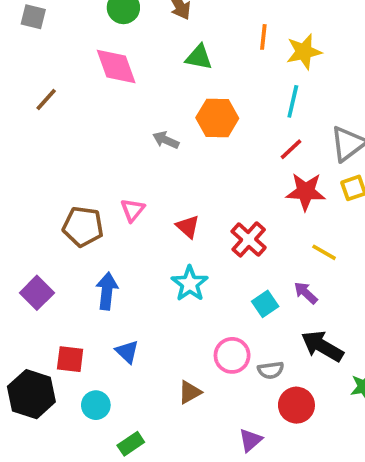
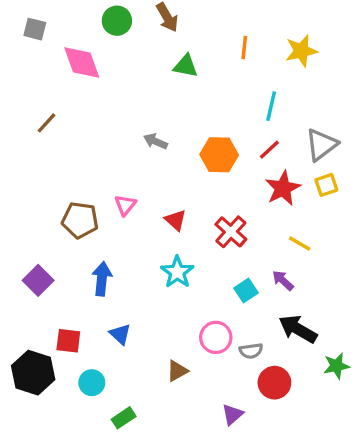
yellow star: (304, 52) -> (301, 51), moved
pink diamond: (116, 66) -> (82, 63), moved
brown line: (46, 100) -> (47, 123), moved
orange hexagon: (217, 118) -> (219, 155), moved
red star: (306, 192) -> (283, 188), turned -30

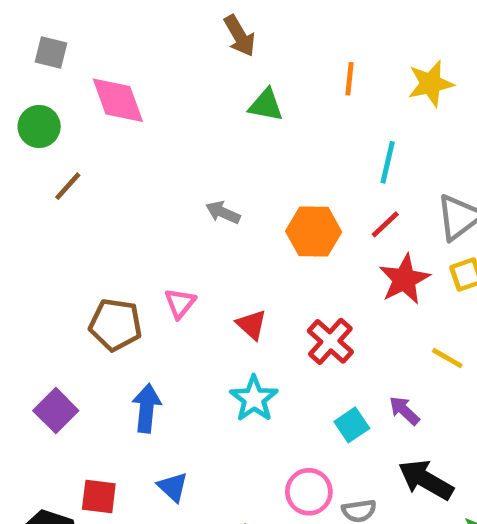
green circle: (117, 21) -> (39, 127), moved
yellow line: (300, 244) -> (447, 358), moved

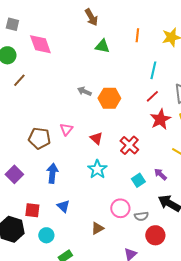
orange hexagon: (314, 232) -> (109, 98), moved

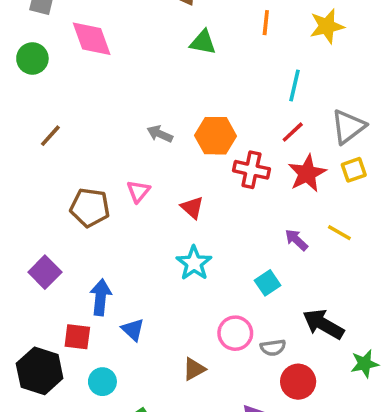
brown line: (19, 80) -> (50, 136), moved
gray arrow: (84, 91) -> (160, 134), moved
red cross: (129, 145) -> (251, 170), moved, turned -30
blue arrow: (52, 173) -> (101, 297), moved
purple arrow: (160, 174) -> (296, 240), moved

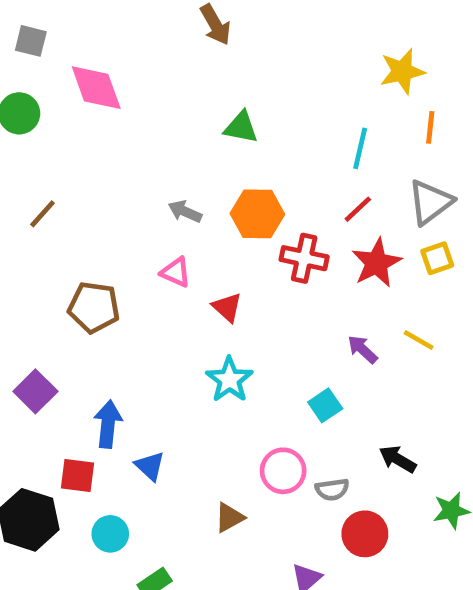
orange line: (266, 23) -> (430, 127), moved
green triangle: (203, 42) -> (241, 127), moved
pink triangle: (138, 191) -> (176, 272), moved, turned -45
black arrow: (323, 324) -> (398, 459), size x0.7

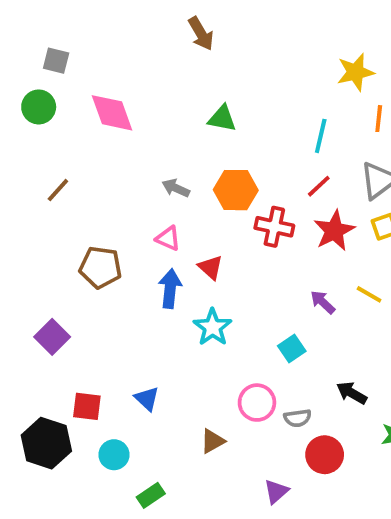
gray square: (31, 41) -> (56, 61), moved
pink diamond: (96, 88) -> (112, 113), moved
blue arrow: (108, 424) -> (170, 289), moved

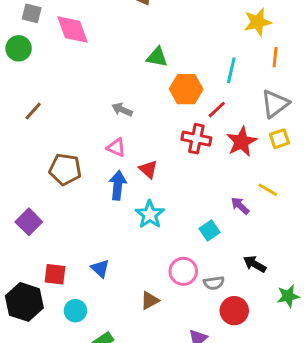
pink diamond: (112, 113) -> (72, 29), moved
red line: (319, 186) -> (217, 110), moved
orange hexagon: (236, 190) -> (186, 89), moved
purple arrow: (323, 302) -> (240, 206), moved

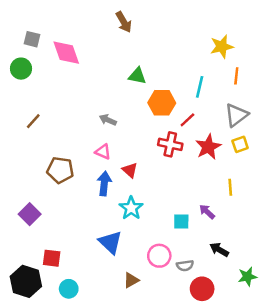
yellow line: (268, 190) -> (230, 187), turned 56
purple arrow: (240, 206) -> (207, 212), moved
cyan square: (209, 231) -> (181, 221), turned 35
blue triangle: (100, 268) -> (110, 242), moved, size x1.5

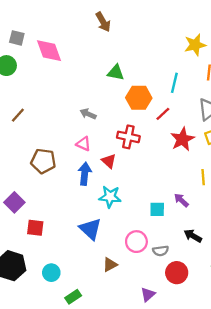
red cross: (170, 144) -> (128, 137), moved
cyan star: (131, 208) -> (110, 197), turned -30
red square: (52, 258) -> (35, 228), moved

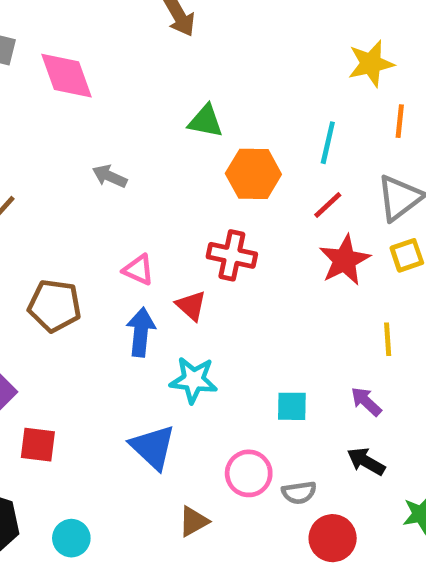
gray arrow: (88, 114) -> (110, 176), moved
red line: (163, 114) -> (328, 205), moved
purple arrow: (181, 200) -> (366, 402), moved

